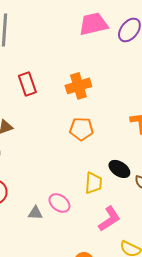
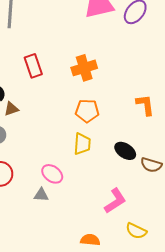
yellow trapezoid: (93, 183) -> (82, 144), moved
pink ellipse: (59, 203) -> (52, 174), moved

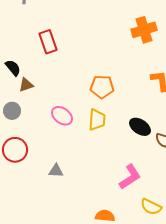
orange cross: (84, 68) -> (144, 30), moved
pink ellipse: (52, 174) -> (62, 116), moved

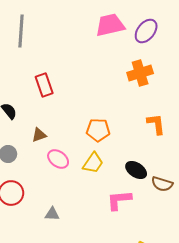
brown triangle: (26, 85) -> (39, 135), moved
yellow trapezoid: (97, 120) -> (93, 163), turned 30
pink L-shape: (130, 177) -> (119, 200), moved, turned -152

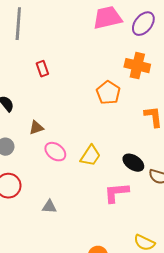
orange cross: (140, 73) -> (137, 66), turned 30
red rectangle: (44, 85) -> (42, 69), moved, size x0.7
orange pentagon: (98, 130) -> (108, 93), moved, turned 30

